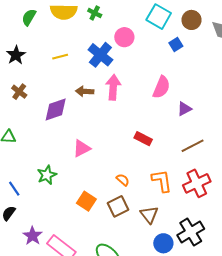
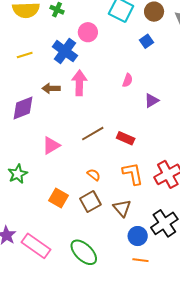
blue square: (176, 44) -> (147, 41), moved
pink semicircle: (161, 87) -> (128, 80), size x0.6
red rectangle: (143, 139) -> (126, 138), moved
brown line: (193, 146) -> (93, 134), moved

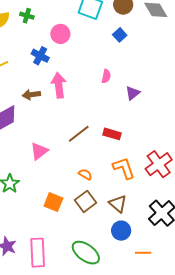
blue cross: (65, 51) -> (40, 56), size x0.7
blue circle: (138, 236) -> (121, 231), moved
pink rectangle: (36, 246) -> (38, 253), turned 60

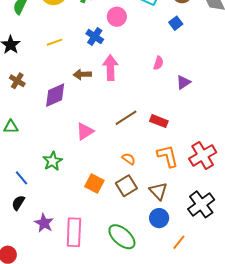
orange line: (143, 253) -> (179, 242), turned -56

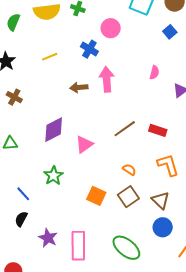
purple diamond: (55, 95) -> (54, 130), moved

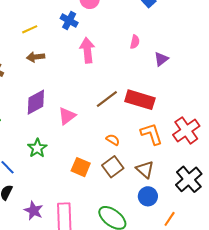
brown arrow: (79, 88) -> (36, 57), moved
red rectangle: (158, 130) -> (140, 100), size x1.6

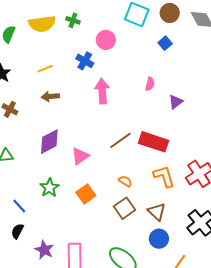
orange square: (81, 167) -> (86, 194), moved, turned 30

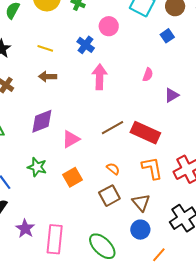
yellow line: (45, 69) -> (45, 48), turned 35
green star: (49, 188) -> (37, 167), turned -30

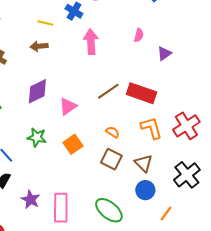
yellow line: (45, 48) -> (45, 23), moved
brown square: (109, 196) -> (111, 159), turned -30

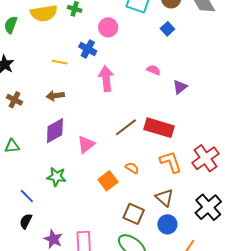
pink semicircle: (139, 35) -> (154, 70), turned -80
brown arrow: (39, 46) -> (55, 96), moved
orange square: (73, 144) -> (108, 181), moved
brown square: (111, 159) -> (134, 214), moved

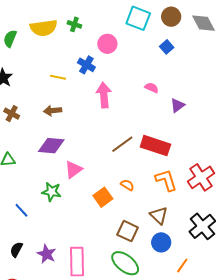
purple diamond: (55, 131) -> (51, 146), turned 32
pink triangle: (86, 144) -> (74, 170), moved
black semicircle: (26, 221) -> (16, 249), moved

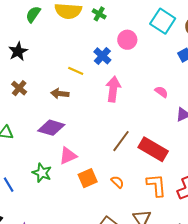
yellow line: (58, 77) -> (76, 71), moved
brown line: (122, 144) -> (121, 141), turned -30
orange square: (103, 197) -> (88, 178), moved

